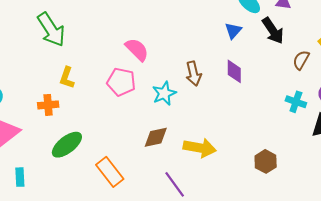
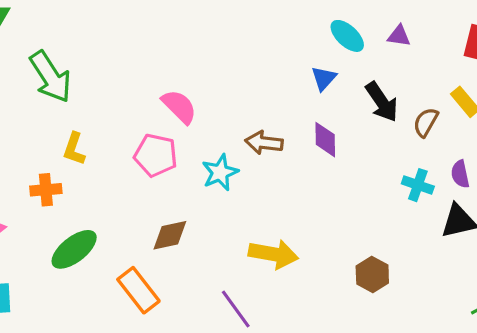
black arrow: (273, 31) -> (382, 102), moved
brown arrow: (193, 74) -> (264, 143), turned 110
brown diamond: (156, 137) -> (170, 235), moved

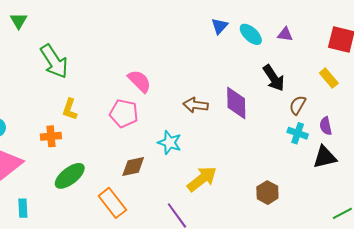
blue triangle: (324, 78) -> (220, 26), moved
brown semicircle: (426, 122) -> (298, 105), moved
purple diamond: (325, 140) -> (236, 103), size x1.4
cyan star: (220, 172) -> (170, 143), moved, turned -30
yellow arrow: (273, 254) -> (202, 179), turned -48

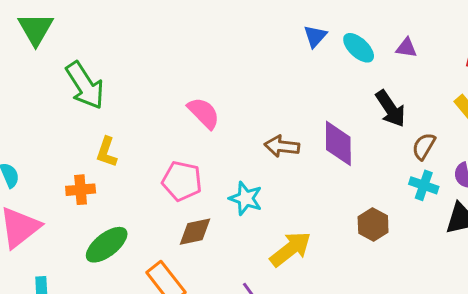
green triangle: (19, 21) -> (36, 29), size x1.5
pink pentagon: (124, 113) -> (182, 181), moved
brown hexagon: (267, 193) -> (373, 224), moved

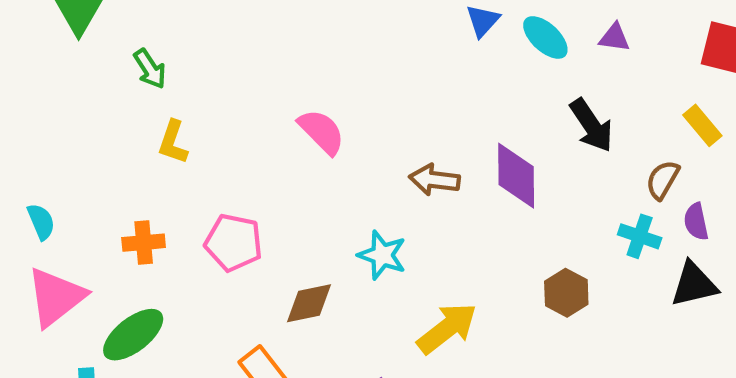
green arrow: (85, 85) -> (150, 69), moved, size x0.6
brown semicircle: (424, 146) -> (663, 180), moved
yellow L-shape: (107, 152) -> (173, 142), moved
pink pentagon: (182, 181) -> (234, 243), moved
green ellipse: (107, 245) -> (133, 335), moved

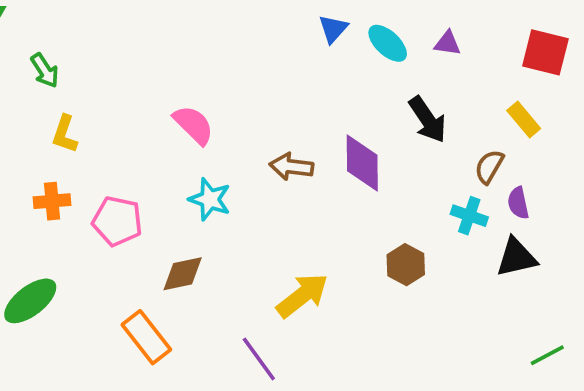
orange cross: (144, 243) -> (52, 201), moved
cyan star: (382, 255) -> (210, 199), moved

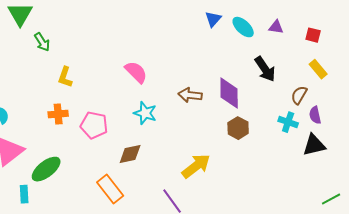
red square: (545, 52) -> (313, 35), moved, size x0.6
green arrow: (45, 71) -> (42, 42), moved
brown hexagon: (406, 265) -> (238, 128), moved

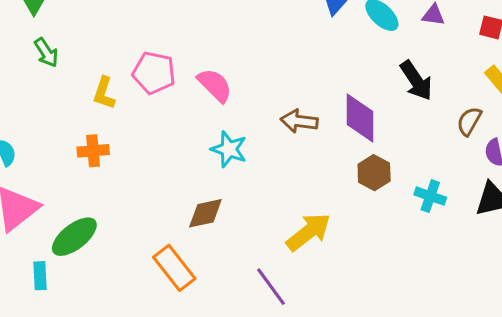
green arrow: (42, 42) -> (46, 52), moved
cyan cross: (288, 122) -> (430, 196), moved
pink pentagon: (94, 125) -> (154, 73), moved

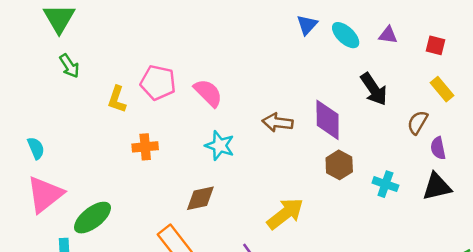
orange cross: (93, 151) -> (145, 147), moved

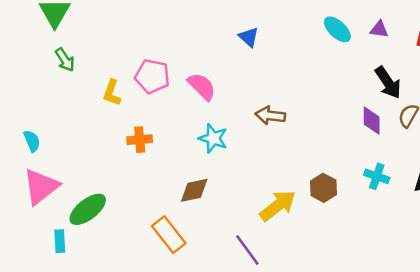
blue triangle: (307, 25) -> (249, 37), moved, turned -30
black arrow: (374, 89) -> (388, 83), moved
purple diamond: (328, 120) -> (372, 121), moved, size x0.7
brown hexagon: (339, 165) -> (323, 188), moved

